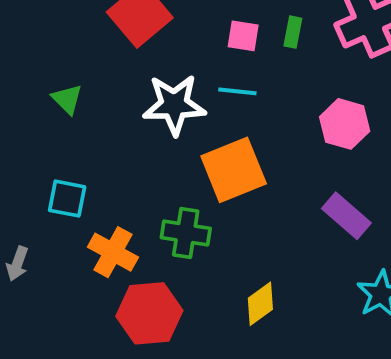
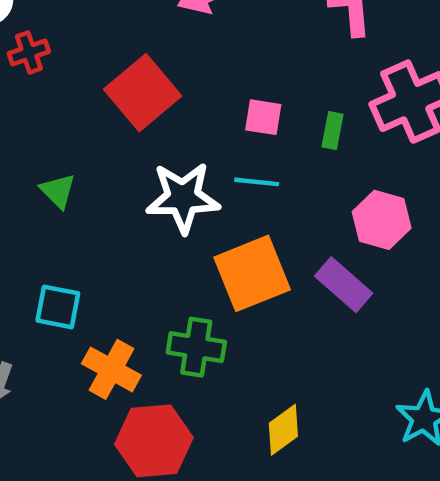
green rectangle: (293, 32) -> (332, 131), moved
purple rectangle: (346, 216) -> (344, 285), moved

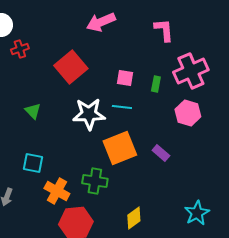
pink hexagon: (382, 220) -> (188, 113), moved
purple rectangle: (344, 285) -> (161, 153), size x0.7

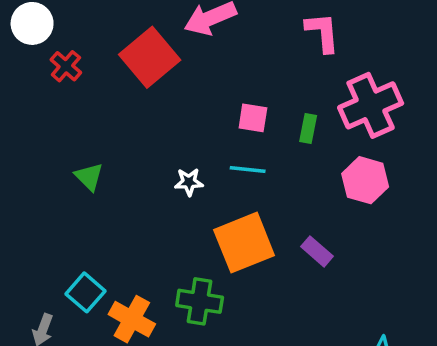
red cross: (20, 49) -> (66, 66), turned -30
red square: (71, 67) -> (150, 57), moved
white star: (89, 114) -> (189, 182), size x0.5
cyan square: (33, 163) -> (86, 292), moved, turned 30

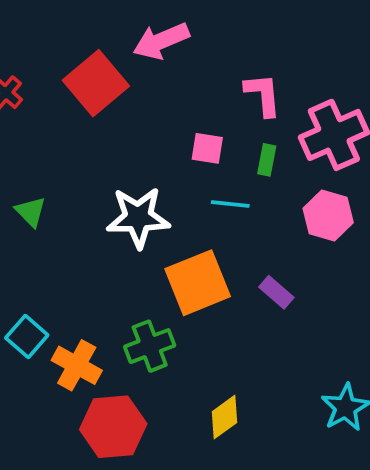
pink L-shape: (322, 32) -> (263, 95), moved
cyan line: (248, 170) -> (230, 204), moved
white star: (189, 182) -> (138, 217), size x2.0
green cross: (200, 301) -> (150, 346), turned -30

